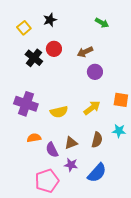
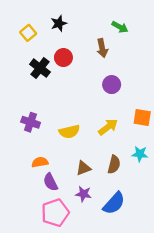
brown arrow: (85, 52) -> (102, 48), moved, turned -77
purple cross: (26, 104) -> (31, 122), size x0.7
purple semicircle: (52, 150) -> (51, 182), moved

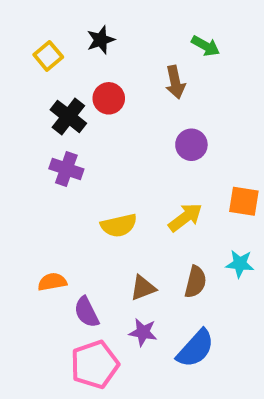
purple cross: (31, 122) -> (66, 169), moved
orange semicircle: (40, 162) -> (52, 282), moved

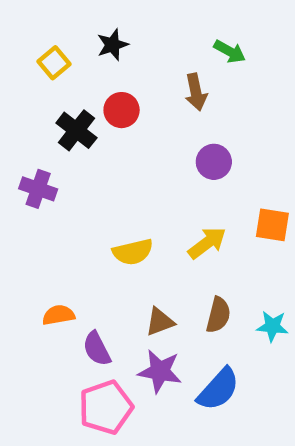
purple cross: (66, 169) -> (38, 189), moved
cyan star: (240, 264) -> (272, 326), moved
purple star: (143, 332) -> (160, 371), size x1.4

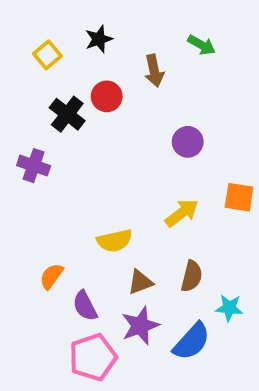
brown arrow: (196, 92) -> (154, 71), moved
yellow semicircle: (133, 252) -> (115, 241), moved
orange semicircle: (58, 315) -> (51, 276), turned -44
cyan star: (272, 326) -> (229, 308), moved
purple star: (160, 371) -> (140, 326), turned -30

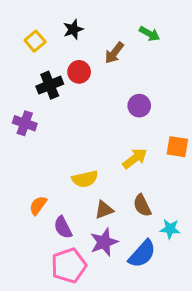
brown arrow: (154, 71) -> (114, 53), turned 50
black cross: (67, 114) -> (50, 85), turned 30
brown semicircle: (192, 276) -> (142, 205), turned 140

